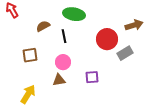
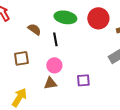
brown semicircle: (43, 26) -> (34, 29), turned 64
red circle: (107, 39) -> (98, 18), moved

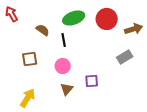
green ellipse: (65, 17) -> (74, 18), turned -30
brown triangle: (50, 83) -> (67, 89), moved, turned -40

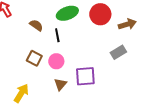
brown square: (30, 59) -> (34, 58), moved, turned 35
purple square: (92, 81) -> (85, 76), size x1.5

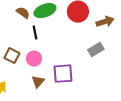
brown semicircle: (36, 25) -> (23, 13), moved

